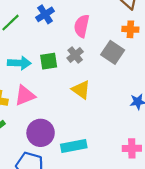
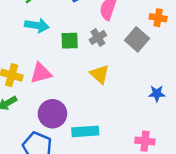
cyan arrow: (19, 63) -> (37, 25), moved

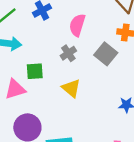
green square: (70, 41) -> (35, 71), moved

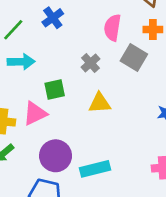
pink semicircle: (77, 25) -> (112, 28), moved
yellow triangle: (71, 88) -> (100, 103), turned -36

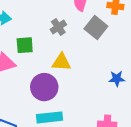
purple circle: (56, 156) -> (44, 87), moved

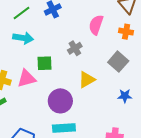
gray square: (96, 27) -> (118, 62), moved
yellow triangle: (61, 62) -> (87, 80), moved, turned -36

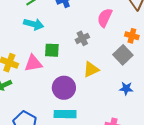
orange cross: (126, 32) -> (132, 36), moved

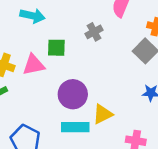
yellow triangle: (91, 70) -> (103, 114), moved

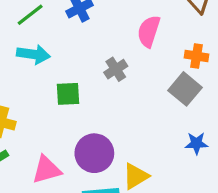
pink triangle: (34, 65) -> (47, 170), moved

